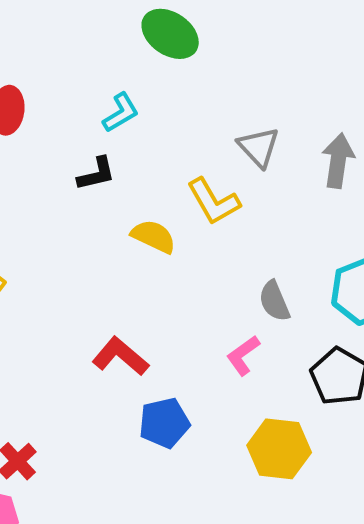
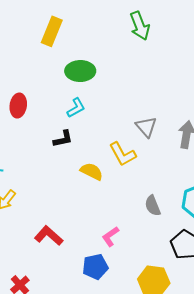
green ellipse: (170, 34) -> (80, 71), moved, turned -36
pink L-shape: (243, 355) -> (110, 236), moved
red L-shape: (120, 356) -> (49, 236), moved

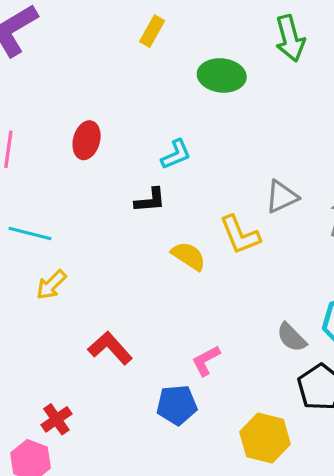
yellow rectangle: (52, 31) -> (152, 31), size x0.7
green ellipse: (80, 71) -> (222, 75), moved
gray triangle: (146, 127) -> (282, 197), turned 40
gray semicircle: (153, 206) -> (292, 337), moved, turned -30

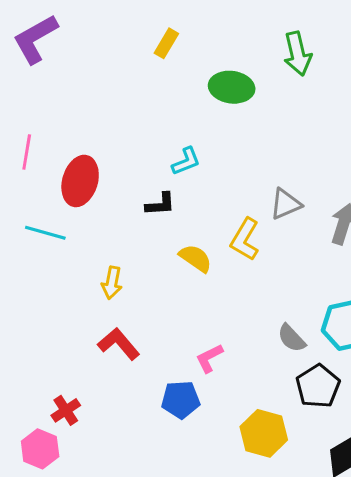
red ellipse: (87, 140) -> (80, 181), moved, size x1.4
yellow L-shape: (240, 235) -> (245, 239), turned 51
yellow arrow: (51, 285) -> (112, 283), moved, turned -36

